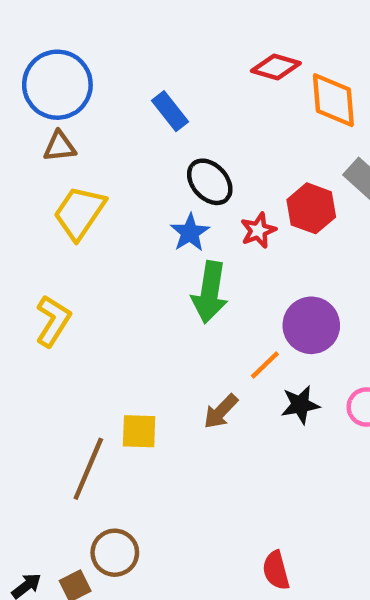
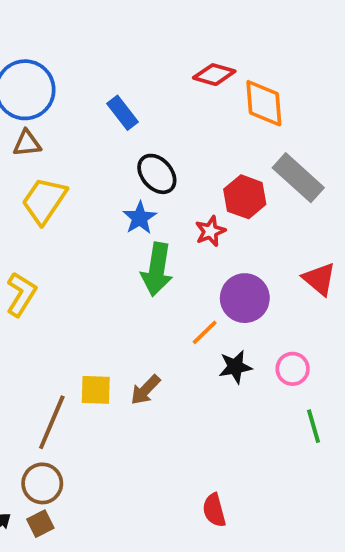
red star: (258, 230) -> (210, 231), moved
brown arrow: (221, 411) -> (145, 390), moved
brown circle: (115, 553) -> (42, 483), moved

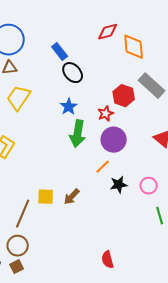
red diamond: (214, 75) -> (108, 32), turned -30
black ellipse: (157, 174) -> (73, 73), moved
purple circle: (245, 298) -> (114, 140), moved

